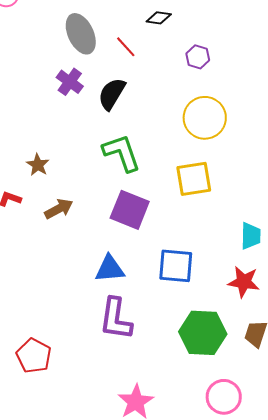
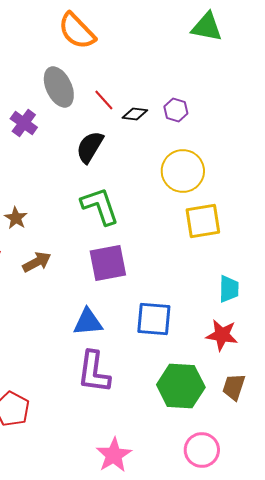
black diamond: (159, 18) -> (135, 114), moved
purple cross: (70, 82) -> (24, 123), moved
yellow square: (194, 179) -> (203, 221), moved
purple square: (130, 210) -> (108, 263), turned -33

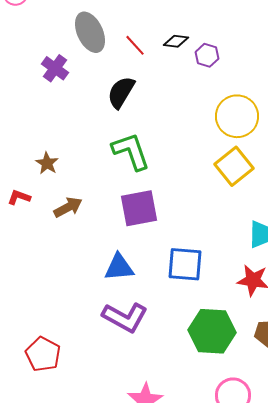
black diamond: (135, 114) -> (176, 41), moved
yellow circle: (183, 171) -> (237, 116), moved
yellow square: (203, 221) -> (234, 166), turned -30
purple L-shape: (94, 372) -> (125, 317), turned -69

